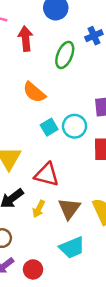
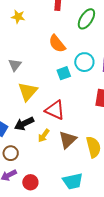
cyan circle: (75, 126) -> (84, 62), moved
cyan trapezoid: (72, 248) -> (73, 181), moved

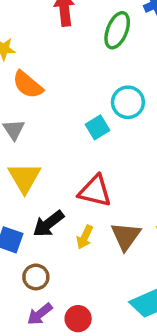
orange semicircle: (57, 44) -> (28, 85), moved
yellow triangle: (28, 92) -> (24, 178), moved

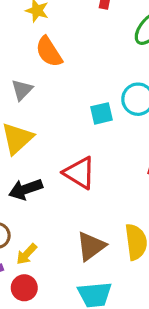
brown triangle: (126, 236) -> (91, 246), moved
yellow arrow: (85, 237) -> (27, 254), moved

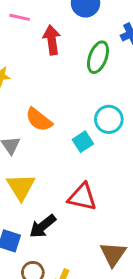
orange semicircle: (49, 52) -> (39, 120), moved

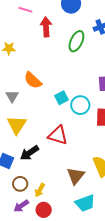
cyan circle: (109, 119) -> (80, 105), moved

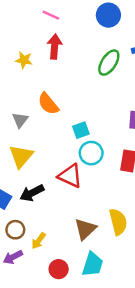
red arrow: (46, 27) -> (55, 46), moved
cyan circle: (80, 105) -> (91, 153), moved
cyan trapezoid: (85, 203) -> (93, 264), turned -60
red circle: (44, 210) -> (59, 269), moved

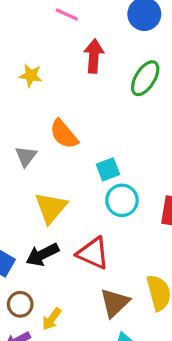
red arrow: (55, 46) -> (94, 56), moved
yellow triangle: (21, 156) -> (51, 208), moved
red triangle: (70, 176) -> (93, 253), moved

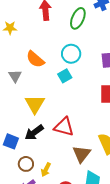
cyan circle: (122, 200) -> (71, 54), moved

